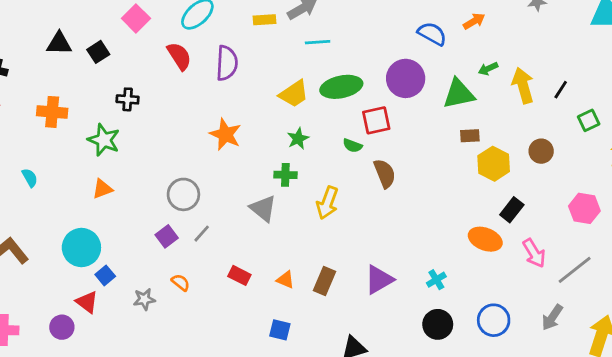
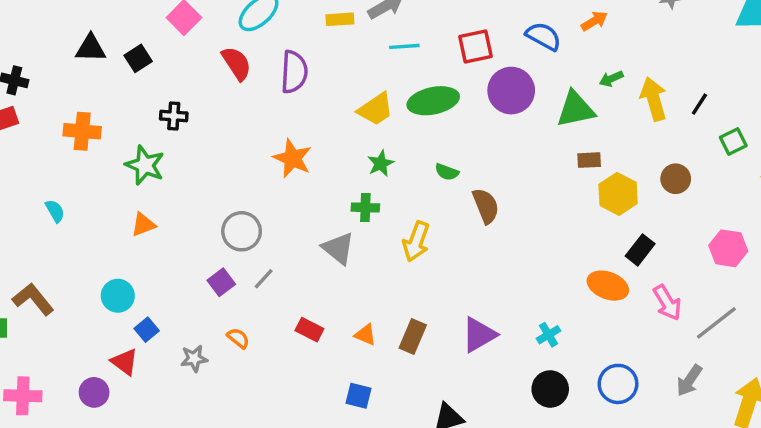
red square: (376, 120) -> (476, 46), moved
cyan circle: (81, 248) -> (118, 296), size x0.7

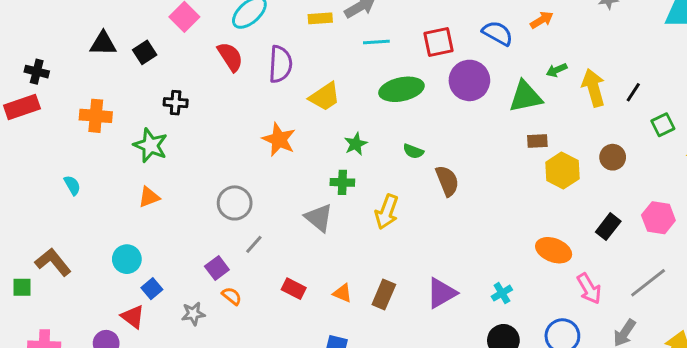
yellow trapezoid: (376, 109) -> (325, 97), moved
black rectangle: (640, 250) -> (608, 227), moved
purple square: (221, 282) -> (217, 268), moved
pink arrow: (667, 303) -> (589, 289), moved

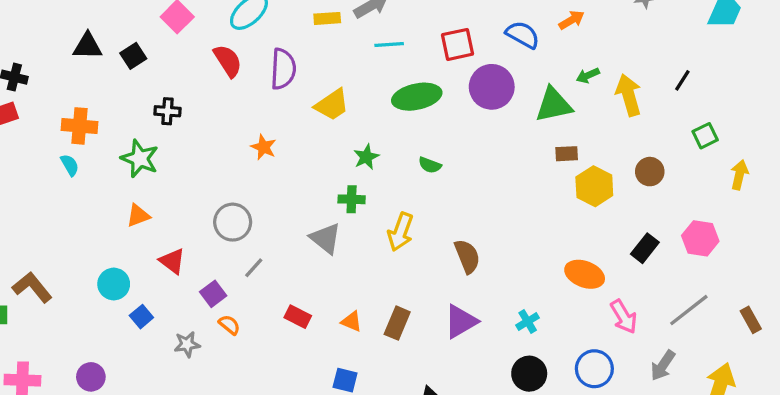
black line: (633, 92) -> (682, 80), moved
orange star: (279, 139) -> (264, 147), moved, size x0.7
brown semicircle: (447, 181) -> (467, 256), moved
cyan semicircle: (72, 185) -> (70, 165), moved
red triangle: (133, 317) -> (172, 261), moved

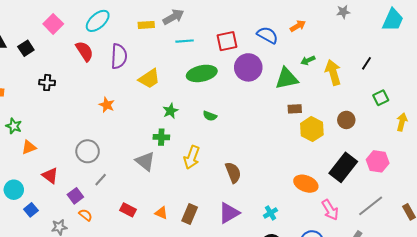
green star: (140, 159) -> (14, 126), moved, size x0.7
black rectangle: (645, 248) -> (343, 167), size x1.6

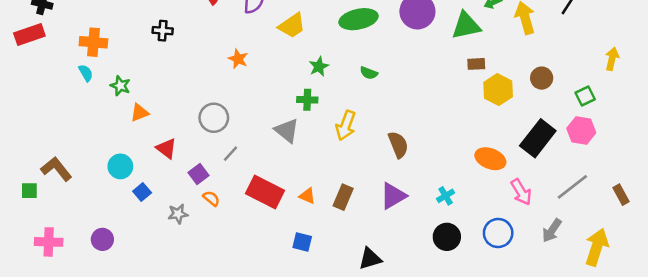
green square: (381, 98) -> (585, 96), moved
yellow arrow: (402, 122) -> (612, 59), moved
red rectangle: (128, 210) -> (265, 192), size x1.8

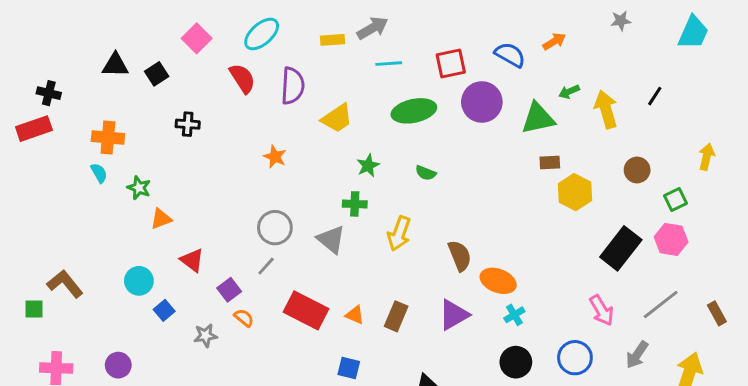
brown circle: (542, 78) -> (637, 170), moved
gray circle: (214, 118) -> (275, 228), moved
orange ellipse: (490, 159) -> (498, 281), moved

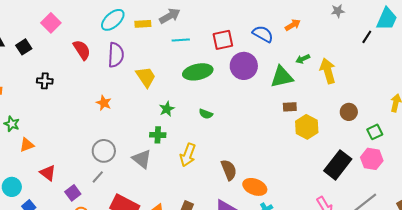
cyan ellipse: (262, 34) -> (113, 20), moved
black line: (655, 96) -> (367, 37), moved
yellow trapezoid: (337, 118) -> (146, 77), turned -90

